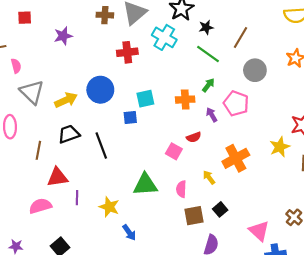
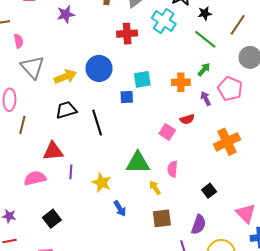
brown line: (38, 150) -> (22, 125), moved
yellow arrow: (209, 177) -> (155, 188), moved
brown square: (194, 216) -> (162, 218), moved

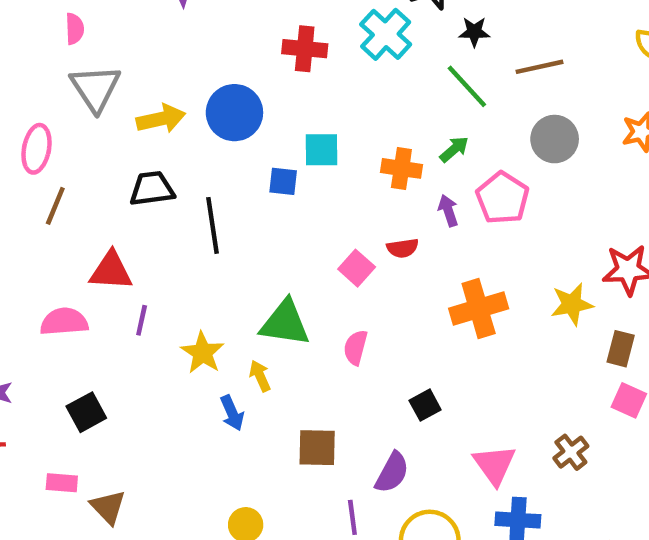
brown line: (238, 25) -> (539, 67), turned 35
yellow arrow: (155, 188) -> (260, 376), moved

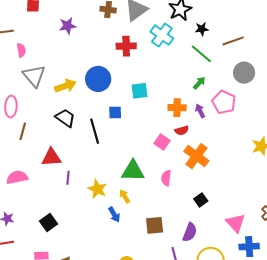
orange cross: (401, 168) -> (177, 108), moved
blue square: (283, 181) -> (115, 112), moved
black trapezoid: (152, 189) -> (65, 118), turned 50
orange cross: (479, 309) -> (196, 156), moved, turned -30
pink semicircle: (64, 322) -> (17, 177), moved

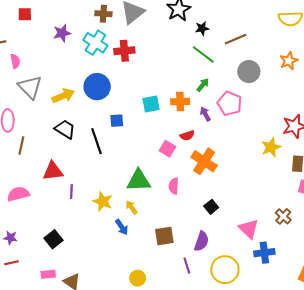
cyan cross: (162, 35) -> (95, 43), moved
cyan square: (140, 91) -> (151, 104), moved
orange cross: (177, 108) -> (180, 102), moved

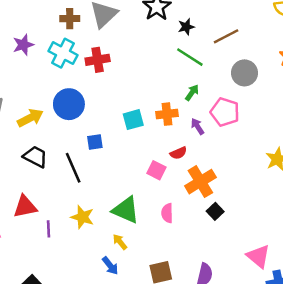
orange cross: (204, 161) -> (200, 182), turned 30
green triangle: (139, 181) -> (126, 210), turned 30
yellow star: (103, 201) -> (82, 217), moved
black square: (211, 207) -> (215, 211), moved

